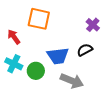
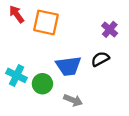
red arrow: (14, 37) -> (17, 14), moved
gray arrow: (72, 81) -> (73, 100), moved, size x0.7

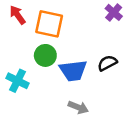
purple cross: (110, 29) -> (114, 12), moved
green circle: (42, 84) -> (45, 55), moved

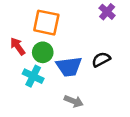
red arrow: (18, 15) -> (18, 46), moved
cyan cross: (18, 81) -> (33, 76), moved

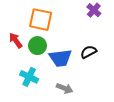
cyan cross: (33, 76) -> (29, 77), moved

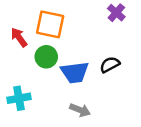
red arrow: (16, 40) -> (19, 37), moved
cyan cross: (29, 77) -> (19, 98), moved, turned -36

